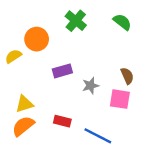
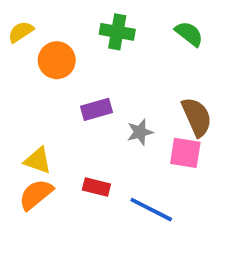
green cross: (76, 21) -> (117, 32), turned -30
yellow semicircle: (13, 56) -> (21, 32), moved
brown semicircle: (127, 76) -> (197, 117), size x1.5
yellow triangle: (24, 104) -> (38, 160), turned 36

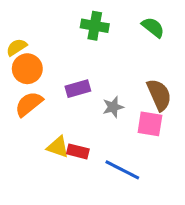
yellow semicircle: (21, 32) -> (17, 47), moved
orange circle: (57, 60) -> (27, 69), moved
yellow triangle: (38, 160) -> (58, 147), moved
orange semicircle: (36, 194) -> (29, 104), moved

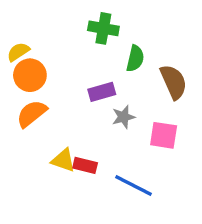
green semicircle: (153, 27) -> (135, 58), moved, turned 65
purple rectangle: (78, 89) -> (102, 92), moved
brown semicircle: (159, 95) -> (174, 82), moved

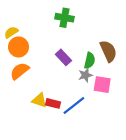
green semicircle: (135, 58) -> (90, 61), moved
purple rectangle: (102, 92) -> (63, 57), turned 63
gray star: (123, 117) -> (85, 75), moved
blue line: (133, 185) -> (74, 105), moved, turned -65

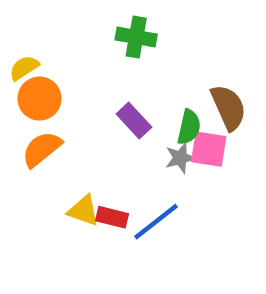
pink square: (102, 85) -> (209, 149), moved

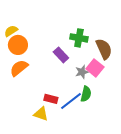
green cross: (136, 37) -> (79, 38), moved
green semicircle: (189, 127) -> (86, 94), moved
pink square: (209, 149) -> (95, 68), turned 30
yellow triangle: (83, 211) -> (41, 114), moved

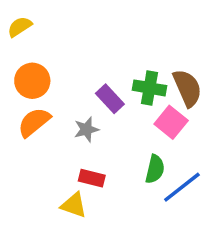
yellow semicircle: (11, 31) -> (20, 27), moved
green cross: (79, 38) -> (149, 88), moved
gray star: (82, 72) -> (86, 129), moved
blue line: (71, 101) -> (182, 187), moved

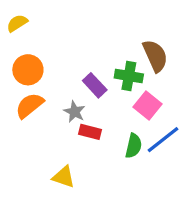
brown semicircle: (187, 88) -> (155, 56), moved
gray star: (86, 129) -> (75, 112), turned -30
red rectangle: (92, 178) -> (90, 132), moved
blue line: (182, 187) -> (163, 140), moved

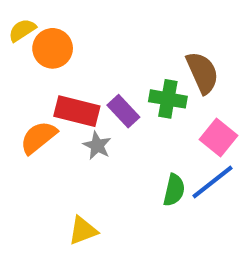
orange circle: (28, 70) -> (53, 48), moved
pink square: (147, 105) -> (219, 137), moved
red rectangle: (90, 132) -> (77, 111), moved, size x1.5
yellow triangle: (64, 177) -> (83, 231), turned -40

